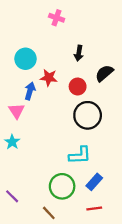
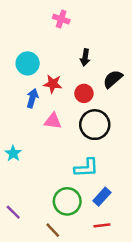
pink triangle: (17, 111) -> (53, 121), moved, turned -49

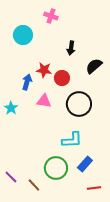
cyan circle: (28, 63) -> (23, 35), moved
red circle: (84, 93) -> (62, 78), moved
cyan star: (13, 153) -> (11, 108), moved
red line: (102, 225) -> (94, 188), moved
brown line: (53, 230) -> (34, 185), moved

